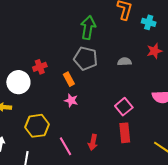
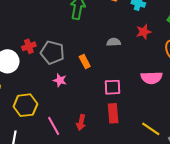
gray pentagon: (86, 58) -> (52, 52), moved
orange rectangle: (69, 79) -> (85, 61), moved
pink square: (124, 107) -> (112, 87), turned 36

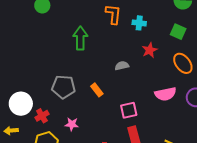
red cross: (29, 46) -> (42, 116), moved
pink star: (60, 80) -> (72, 124), moved

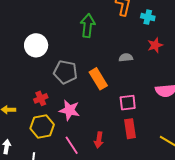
orange rectangle: (97, 90) -> (98, 79), size x1.5
white circle: (21, 104) -> (36, 45), moved
pink star: (72, 124) -> (69, 110), size x1.5

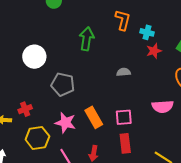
red star: (155, 45) -> (154, 51), moved
orange rectangle: (98, 79) -> (94, 117), moved
red cross: (41, 98) -> (25, 109), moved

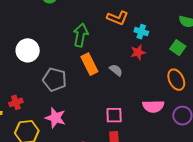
orange L-shape: (123, 20) -> (118, 18), turned 95
red star: (154, 51) -> (138, 52), moved
gray semicircle: (124, 72) -> (116, 70), turned 40
orange rectangle: (94, 117) -> (89, 64), moved

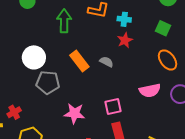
green arrow: (81, 35) -> (64, 21), moved
white circle: (28, 50) -> (34, 57), moved
pink star: (55, 118) -> (74, 113), moved

